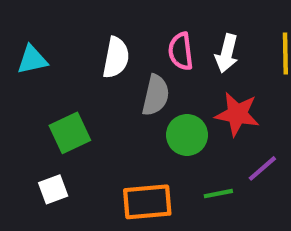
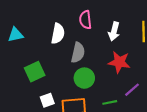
pink semicircle: (181, 51) -> (85, 20), moved
green circle: (187, 135) -> (84, 78), moved
white square: (53, 189) -> (47, 100), moved

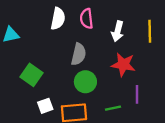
white semicircle: (58, 34) -> (58, 19), moved
green square: (35, 72) -> (31, 75), turned -30
purple line: (132, 90) -> (137, 94), turned -49

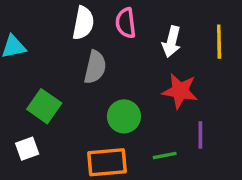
gray semicircle: (79, 54) -> (95, 67), moved
white square: (45, 106) -> (27, 149), moved

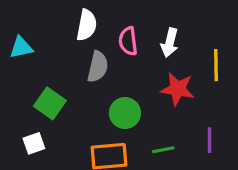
pink semicircle: (126, 23) -> (128, 41), moved
yellow line: (219, 42) -> (216, 65), moved
purple line: (200, 135) -> (210, 140), moved

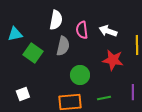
white arrow: (170, 43) -> (108, 31), turned 96
green square: (50, 103) -> (33, 53), moved

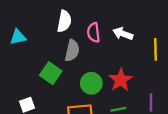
green square: (33, 53) -> (51, 73), moved
red star: (113, 60) -> (121, 80), moved, turned 30

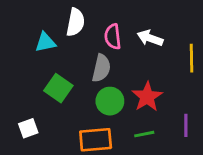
cyan triangle: (18, 37) -> (45, 42), moved
gray semicircle: (72, 51) -> (101, 68), moved

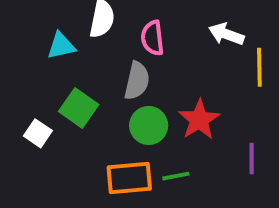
white arrow: (150, 38) -> (226, 34), moved
white square: (28, 128) -> (38, 133), moved, turned -36
green line: (144, 134) -> (176, 176), moved

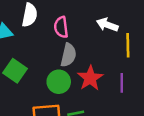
gray semicircle: (137, 81) -> (68, 55), moved
purple line: (252, 159) -> (122, 83), moved

